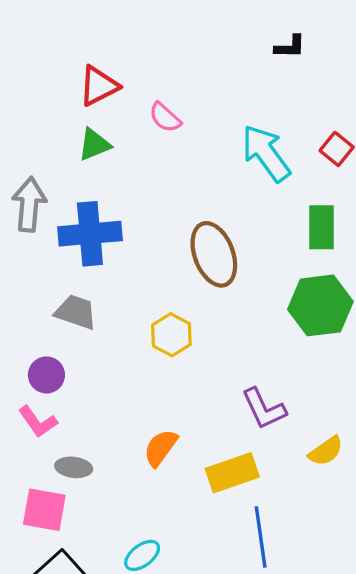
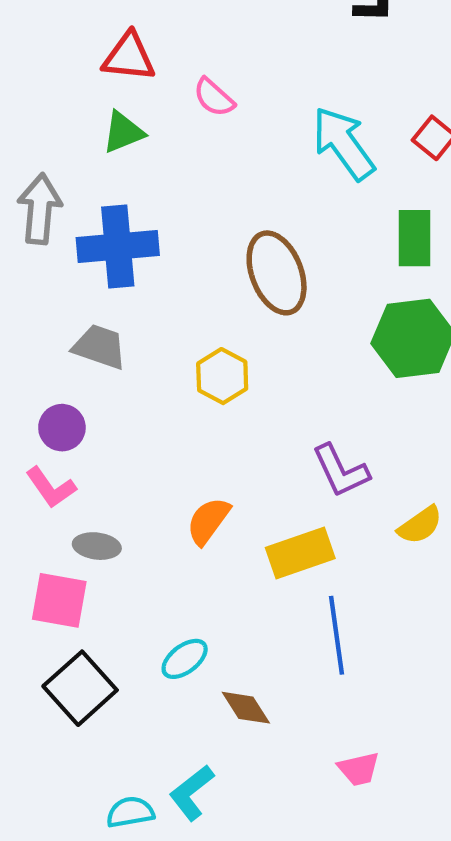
red triangle: (99, 86) -> (129, 57), turned 33

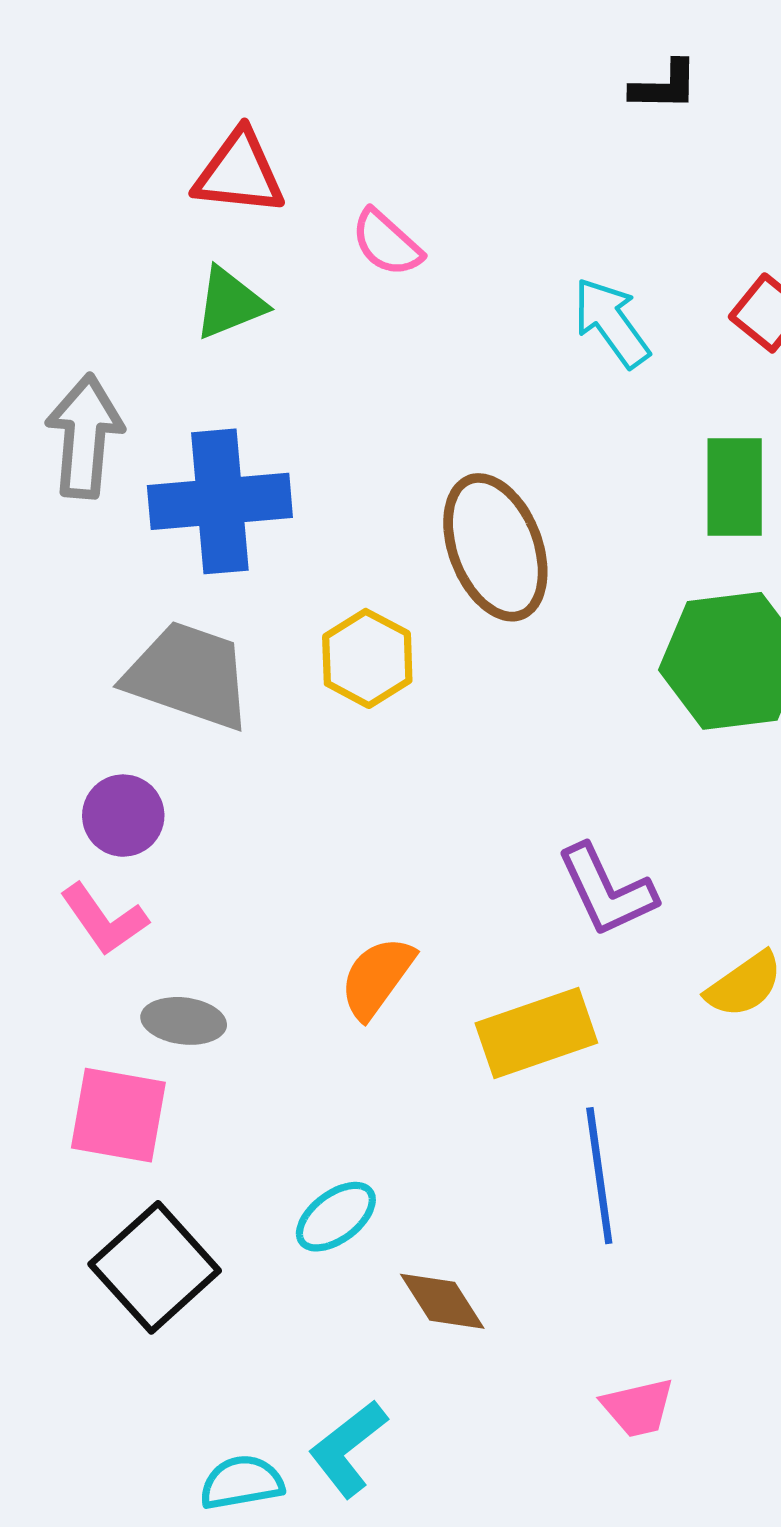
cyan arrow: (343, 143) -> (611, 323), size x0.7
gray trapezoid: (100, 347) -> (188, 675), size x1.4
yellow hexagon: (222, 376) -> (367, 658), moved

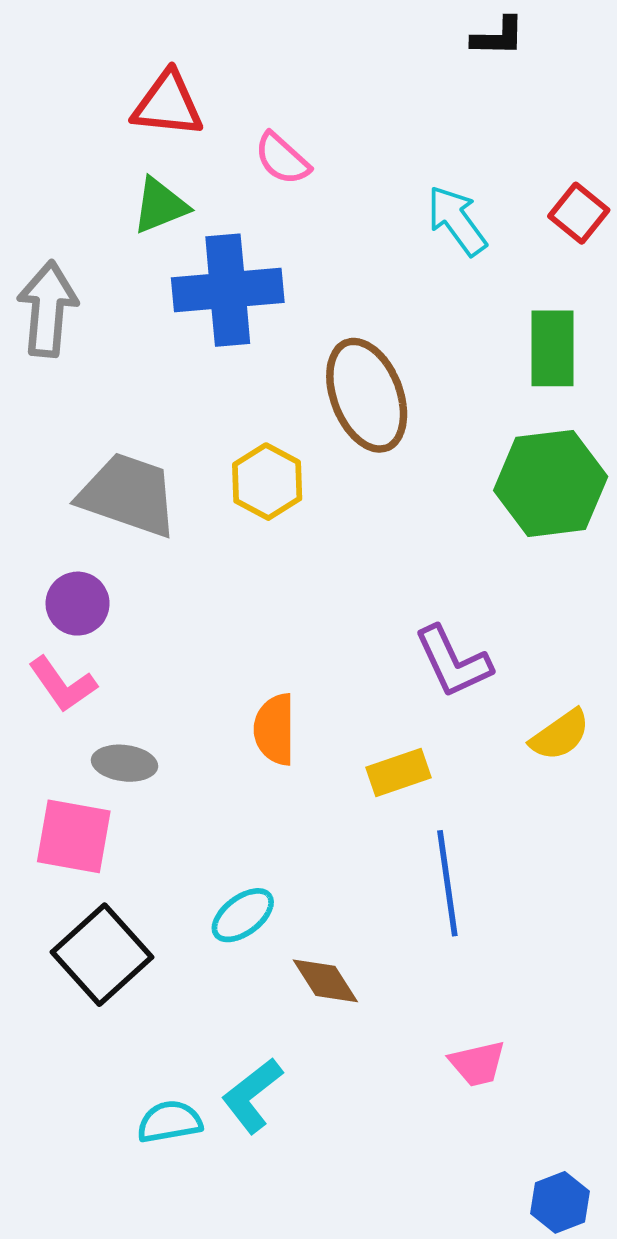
blue cross: (220, 501) -> (228, 290), moved
orange semicircle: (377, 977) -> (275, 729), turned -36
yellow rectangle: (536, 1033) -> (399, 773), size x0.7

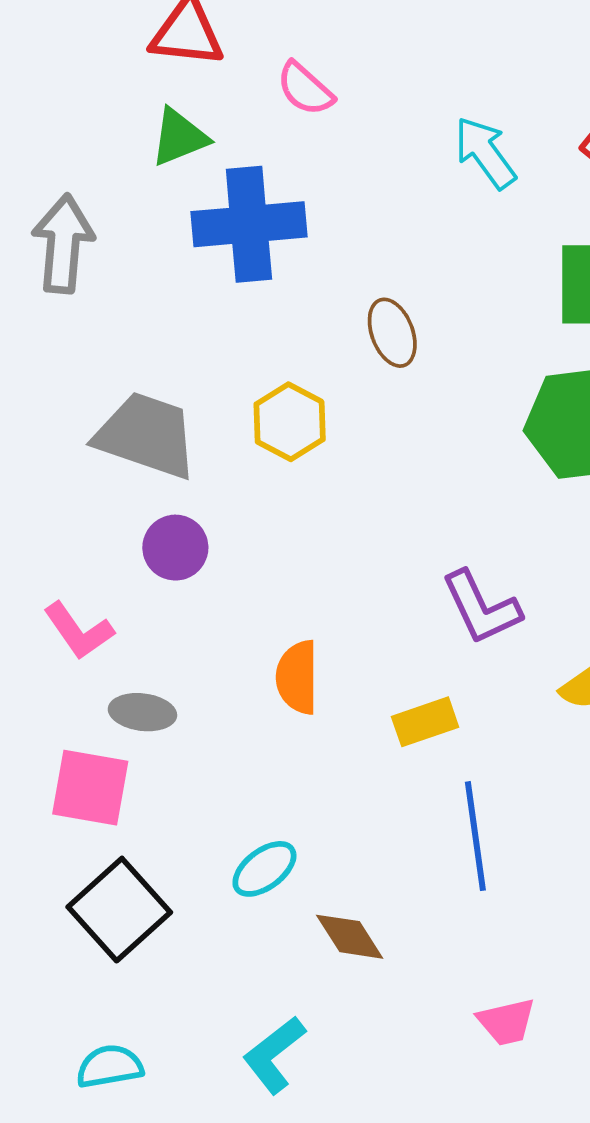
brown ellipse: (367, 395) -> (392, 333), size x0.6
purple circle: (78, 604) -> (175, 548), moved
cyan semicircle: (170, 1122) -> (110, 1066), moved

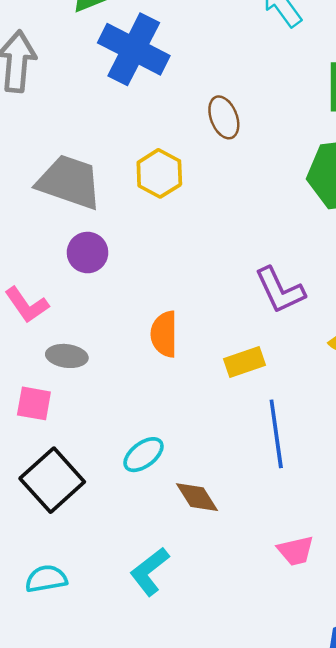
blue cross: (249, 224) -> (134, 49), turned 32
pink square: (90, 788) -> (34, 403), size x0.7

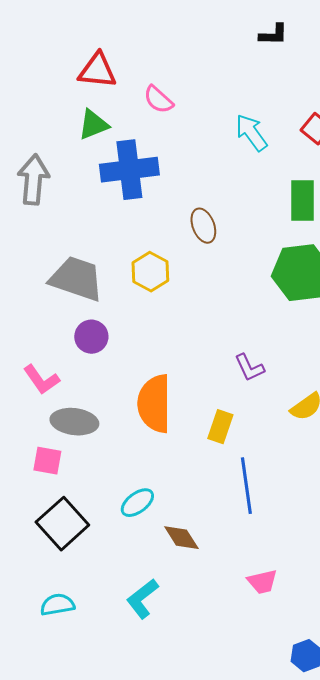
blue cross: (134, 49) -> (129, 170), turned -34
purple L-shape: (280, 290) -> (249, 368), size x0.7
orange semicircle: (164, 334) -> (154, 404), size x1.5
gray ellipse: (67, 356) -> (74, 422), size x1.4
yellow rectangle: (245, 362) -> (220, 427), turned -52

